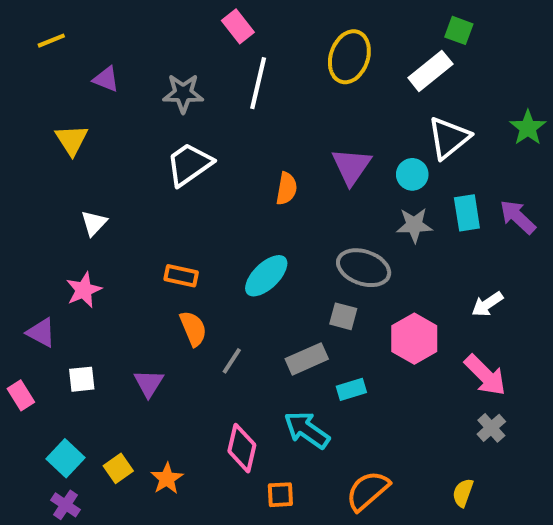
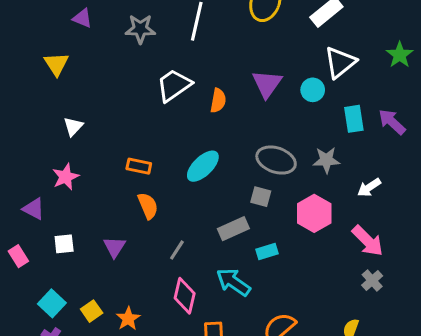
white trapezoid: (189, 164) -> (174, 85), moved
gray star: (414, 225) -> (326, 160), moved
gray line: (232, 361) -> (177, 250), moved

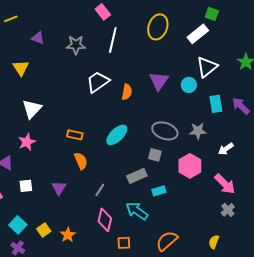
white triangle: (73, 126) -> (32, 109), size x1.5

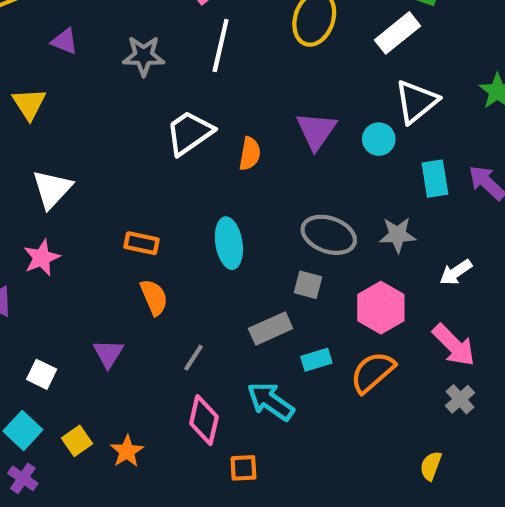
cyan ellipse: (117, 135) -> (229, 243), turned -55
white square: (26, 186) -> (42, 374), moved, turned 32
orange semicircle: (167, 241) -> (373, 372), moved

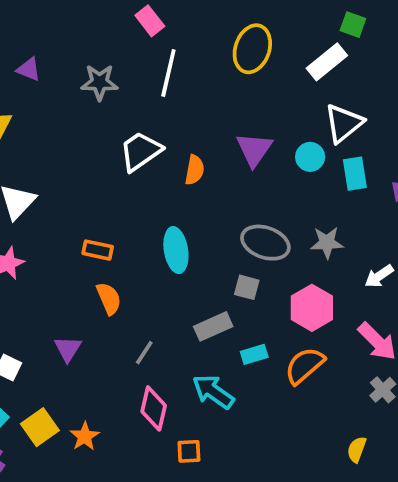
cyan rectangle: (435, 179) -> (355, 174), moved
yellow square: (77, 441) -> (40, 427), size x1.4

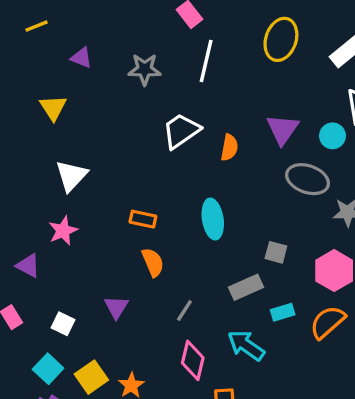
gray ellipse: (265, 243) -> (308, 179), moved

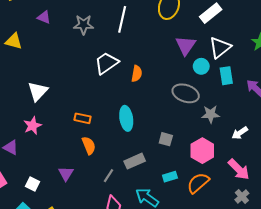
yellow triangle: (53, 108) -> (14, 41), moved, turned -42
purple triangle: (283, 129) -> (186, 45), moved
gray rectangle: (246, 287) -> (135, 161), moved

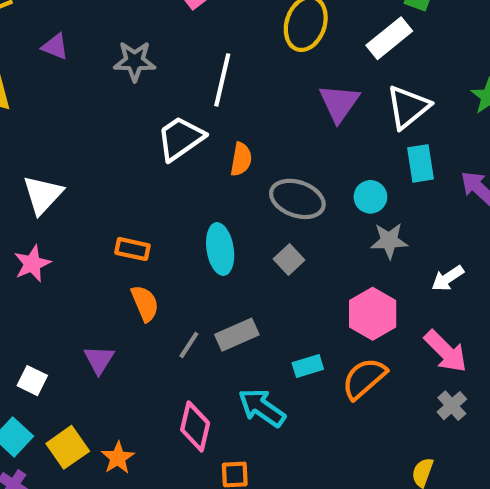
white line: (122, 19) -> (222, 80), moved
cyan circle: (201, 66) -> (370, 197), moved
gray ellipse: (186, 93) -> (297, 199), moved
gray square: (166, 139) -> (289, 259), moved, turned 32
gray line: (109, 176) -> (189, 345), moved

